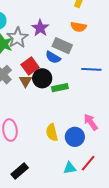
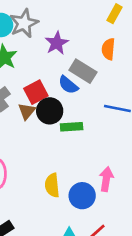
orange semicircle: (79, 27) -> (108, 49), turned 77
gray star: (17, 38) -> (24, 23), moved
pink arrow: (91, 122) -> (106, 179), turned 36

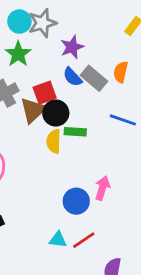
orange semicircle: (108, 49) -> (121, 72), moved
blue semicircle: (68, 85) -> (72, 77), moved
brown triangle: (27, 111) -> (33, 110), size x1.5
yellow semicircle: (52, 185) -> (54, 141), moved

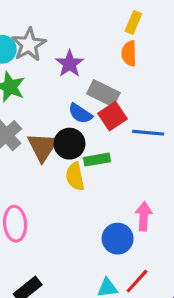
orange semicircle: (121, 72) -> (129, 53), moved
blue semicircle: (72, 77) -> (80, 114), moved
red square: (45, 93) -> (113, 116), moved

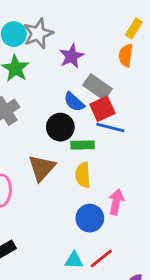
blue line: (148, 133) -> (110, 128), moved
brown triangle: (43, 147) -> (42, 168), moved
yellow semicircle: (75, 177) -> (83, 175), moved

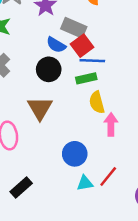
green rectangle: (83, 145) -> (86, 78), moved
yellow semicircle: (83, 175) -> (97, 102), moved
blue circle: (90, 218) -> (75, 154), moved

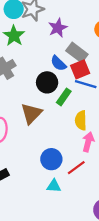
green rectangle: (86, 78) -> (64, 97), moved, turned -56
red line: (108, 176) -> (76, 168), moved

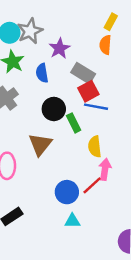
blue semicircle: (58, 63) -> (42, 73), moved, turned 42
green rectangle: (64, 97) -> (74, 123), turned -56
red line: (76, 168) -> (92, 185), moved

